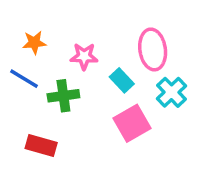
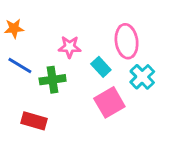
orange star: (34, 43) -> (14, 28), moved

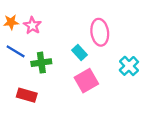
pink star: (70, 47) -> (32, 26), moved, turned 30
cyan cross: (142, 77) -> (129, 66), moved

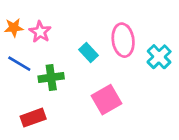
cyan rectangle: (80, 52) -> (88, 53), moved
cyan cross: (129, 66) -> (159, 57), moved
red rectangle: (27, 95) -> (33, 118), turned -36

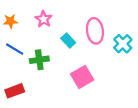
pink star: (40, 32) -> (44, 19), moved
red rectangle: (33, 118) -> (15, 91), moved

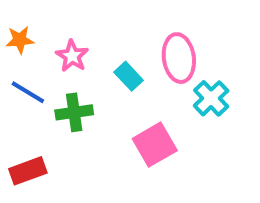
pink star: (44, 19) -> (72, 56), moved
cyan cross: (123, 44) -> (211, 98), moved

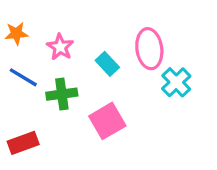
pink square: (155, 145) -> (107, 121), moved

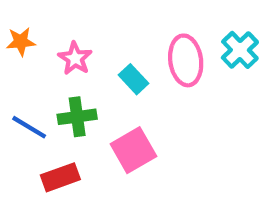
blue line: (23, 77) -> (29, 127), moved
cyan cross: (176, 82) -> (240, 50), moved
red rectangle: (23, 143) -> (60, 177), moved

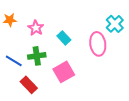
pink ellipse: (186, 60) -> (98, 44), moved
red rectangle: (60, 177) -> (29, 85), turned 66

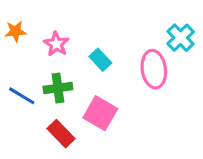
pink square: (64, 72) -> (100, 113), turned -30
red rectangle: (29, 85) -> (61, 134), moved

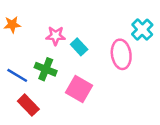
pink star: (56, 44) -> (56, 36), moved, turned -30
green cross: (58, 88) -> (46, 69), turned 30
red rectangle: (61, 134) -> (28, 105), moved

